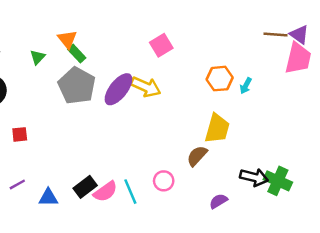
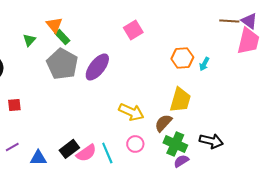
yellow arrow: (146, 87) -> (131, 112), moved
green cross: (278, 181) -> (175, 144), moved

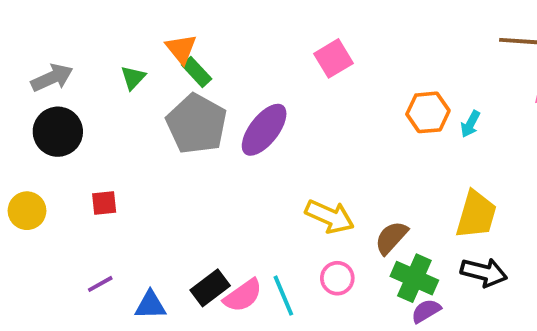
yellow trapezoid: (180, 100) -> (476, 215), moved

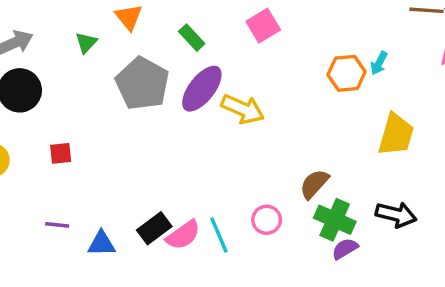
green rectangle: (197, 72) -> (192, 38), moved
cyan arrow: (470, 124) -> (379, 63), moved
yellow trapezoid: (476, 215) -> (396, 135), moved
yellow arrow: (330, 216) -> (243, 109), moved
purple line: (100, 284) -> (57, 225), turned 35

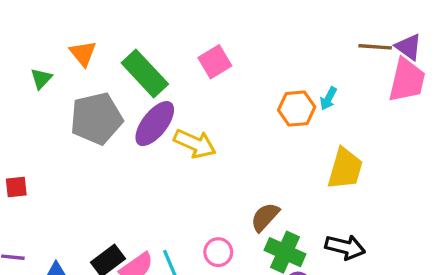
green rectangle: (192, 38) -> (145, 73), size x1.8
gray pentagon: (142, 84) -> (96, 119), turned 30

